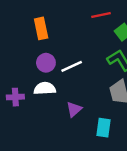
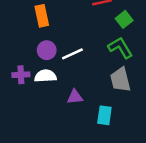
purple cross: (15, 97) -> (21, 75), moved
purple triangle: (74, 109) -> (75, 97), turned 35

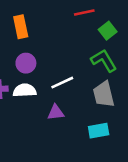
white line: (72, 54) -> (62, 83), moved
cyan rectangle: (104, 115) -> (99, 131), moved, turned 72

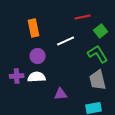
white line: (62, 83) -> (66, 41), moved

